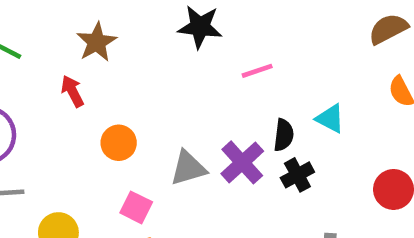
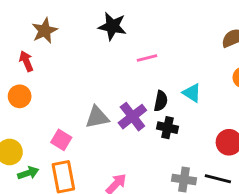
orange circle: (119, 143) -> (20, 96), moved
black cross: (297, 175) -> (167, 128), turned 36

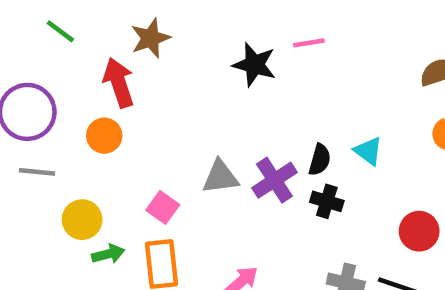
black star: (112, 26) -> (254, 65), moved
pink line: (147, 58) -> (309, 43), moved
red arrow: (26, 61) -> (119, 83), size x1.5

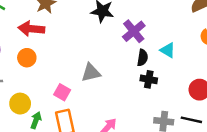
red arrow: (119, 83) -> (31, 29), turned -60
purple cross: (274, 180) -> (134, 31), moved
green arrow: (108, 254) -> (36, 120), turned -49

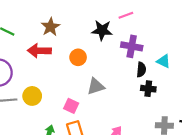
purple cross: (134, 31) -> (132, 46), turned -36
orange circle: (27, 58) -> (78, 57), moved
yellow circle: (20, 104) -> (32, 96), moved

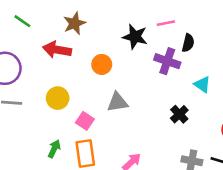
black semicircle: (141, 70) -> (188, 43), moved
black cross: (148, 89) -> (179, 114), turned 32
yellow circle: (32, 96) -> (58, 98), moved

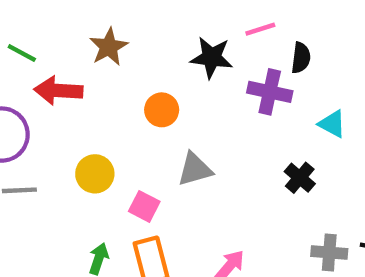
red arrow: (57, 50) -> (58, 91), moved

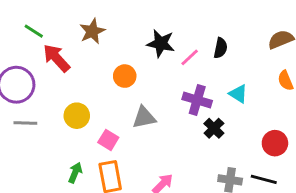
pink line: (260, 29) -> (190, 57), moved, turned -30
red arrow: (58, 91) -> (56, 58), turned 40
purple cross: (270, 92) -> (197, 100), moved

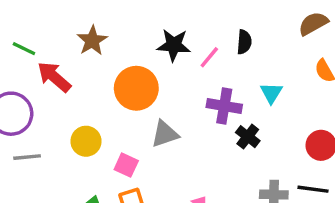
orange circle: (125, 76) -> (136, 88), size x1.6
cyan triangle: (238, 94) -> (271, 93), turned 36

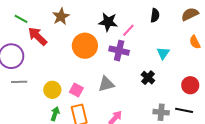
black semicircle: (244, 42) -> (155, 15), moved
purple cross: (224, 106) -> (119, 51), moved
gray triangle: (165, 134) -> (106, 84), moved
yellow circle: (86, 141) -> (52, 90), moved

